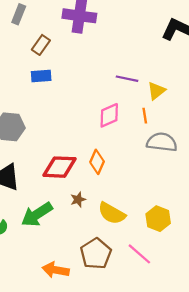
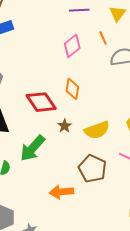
yellow triangle: (156, 91) -> (118, 14), moved
red diamond: (60, 167) -> (41, 102), turned 68
yellow semicircle: (112, 213) -> (97, 130), turned -35

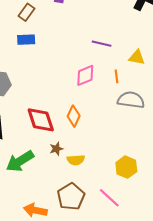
yellow triangle: (118, 14) -> (137, 57), turned 48
yellow semicircle: (97, 130) -> (76, 160), moved, size x0.7

